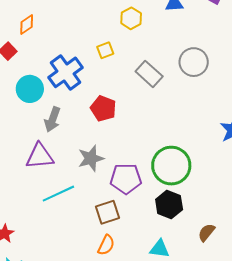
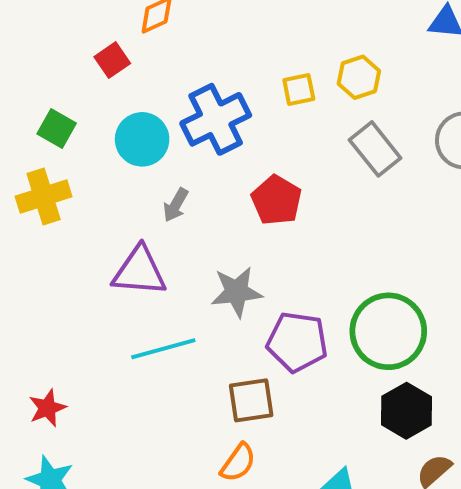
yellow hexagon: (131, 18) -> (359, 77), moved
gray arrow: (52, 119) -> (176, 205), size x0.7
black hexagon: (169, 205) -> (406, 411), moved

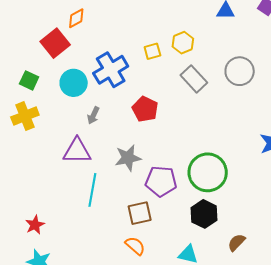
red square: (112, 60) -> (55, 43), size x1.6
cyan line: (163, 349) -> (92, 190), turned -60
black hexagon: (406, 411) -> (204, 214), moved
orange semicircle: (238, 463) -> (135, 246), turned -80

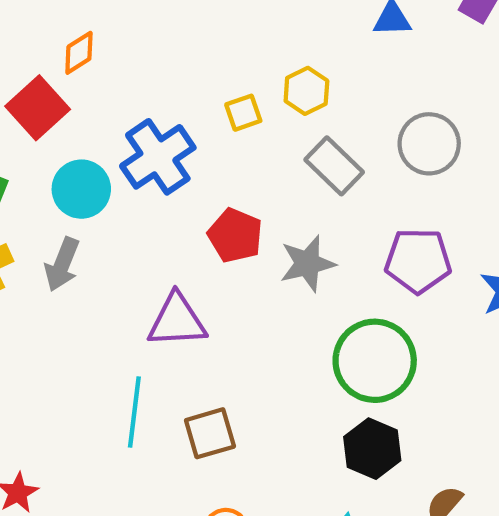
gray arrow: (93, 115) -> (62, 264), moved, size x1.4
purple triangle: (77, 151) -> (177, 321), moved
gray star: (128, 158) -> (307, 264), moved
purple pentagon: (161, 181) -> (418, 261), moved
brown square: (140, 213) -> (210, 433), moved

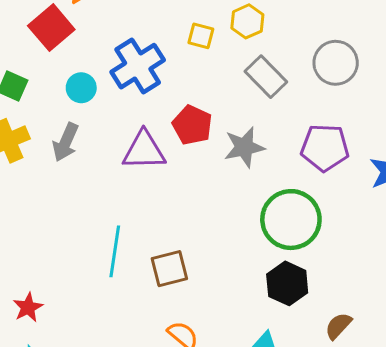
yellow square: (243, 113) -> (201, 36), turned 32
cyan circle: (81, 189) -> (81, 88), size x0.7
purple triangle: (177, 321) -> (144, 151), moved

